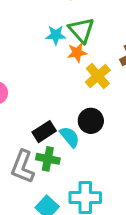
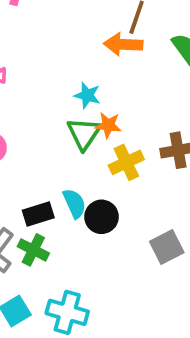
green triangle: (81, 30) -> (84, 133), moved
cyan semicircle: (70, 137) -> (74, 203), moved

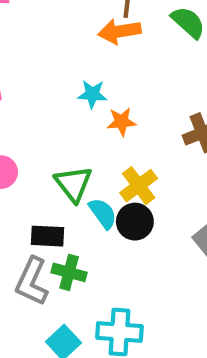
green triangle: (84, 133) -> (73, 184), moved
yellow cross: (126, 162) -> (139, 186), moved
black rectangle: (38, 214) -> (48, 236), moved, turned 32

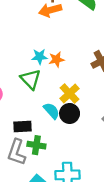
cyan star: (92, 94) -> (40, 57), moved
green triangle: (73, 184) -> (31, 79), moved

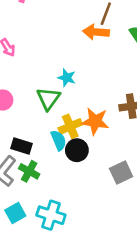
orange star: (57, 59) -> (95, 121), moved, size x1.5
yellow cross: (70, 94) -> (70, 126), moved

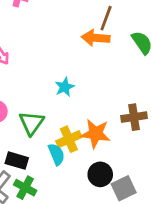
cyan star: (67, 78) -> (65, 87), turned 30
green triangle: (48, 99) -> (32, 123), moved
black circle: (77, 150) -> (100, 174), moved

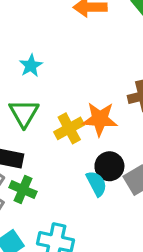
cyan star: (65, 87) -> (31, 66), moved
cyan semicircle: (56, 154) -> (96, 184), moved

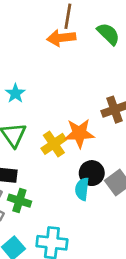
cyan semicircle: (96, 184) -> (82, 189), turned -140

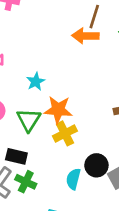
orange star: (79, 133) -> (58, 110), moved
cyan semicircle: (82, 189) -> (73, 179), moved

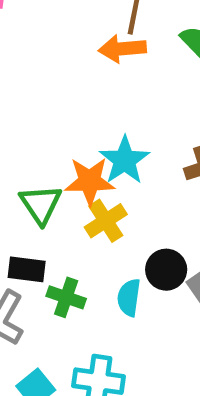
cyan star: (36, 82) -> (124, 160), moved, size x1.5
green cross: (26, 182) -> (66, 297), moved

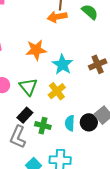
orange star: (90, 181) -> (36, 50), moved
black rectangle: (27, 269) -> (25, 115), turned -49
black circle: (166, 270) -> (89, 122), moved

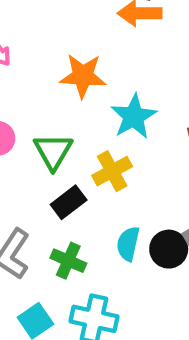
black rectangle: (25, 115) -> (69, 202), moved
green cross: (43, 126) -> (68, 261), moved

